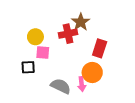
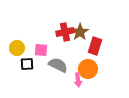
brown star: (81, 22) -> (80, 32), moved
yellow circle: (35, 37) -> (17, 48), moved
gray semicircle: (61, 86) -> (58, 65), moved

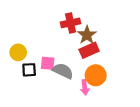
red cross: (65, 32) -> (71, 23), moved
red rectangle: (95, 46) -> (89, 50), moved, turned 48
pink square: (41, 50) -> (48, 63), moved

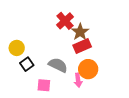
red cross: (71, 23) -> (65, 21), turned -30
pink square: (48, 63) -> (44, 85), moved
black square: (29, 70) -> (27, 64), turned -32

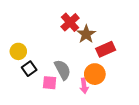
red rectangle: (82, 46) -> (106, 49), moved
gray semicircle: (58, 65) -> (62, 70), turned 36
pink square: (44, 85) -> (50, 83), moved

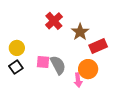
red cross: (70, 22) -> (54, 21), moved
black square: (29, 69) -> (16, 67), moved
pink square: (50, 83) -> (43, 62), moved

